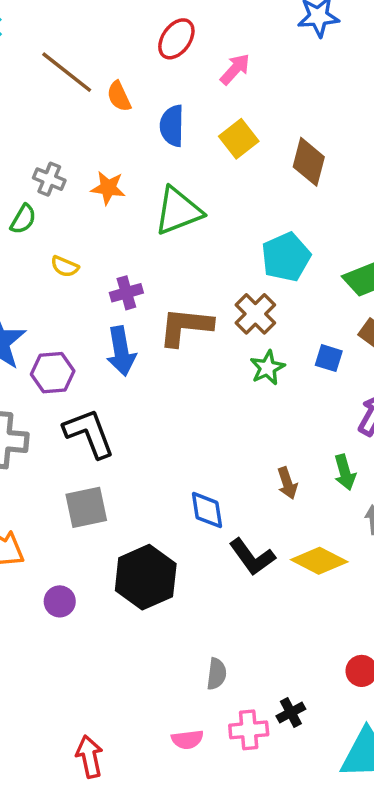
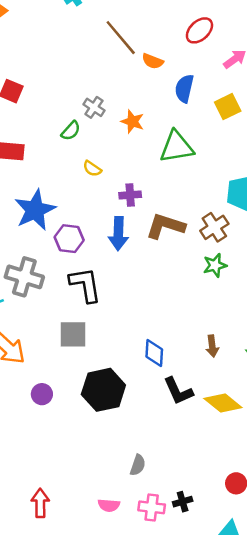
orange semicircle: (119, 96) -> (153, 61), turned -55

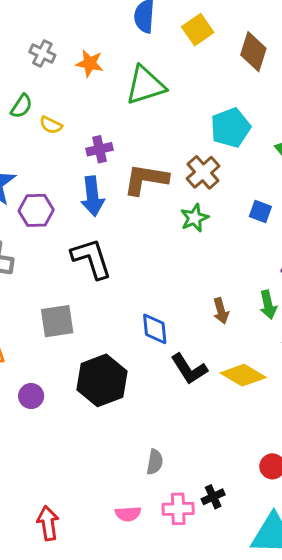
green semicircle: (71, 131) -> (22, 106), moved
green star: (215, 265) -> (194, 218), moved
black L-shape: (85, 285) -> (91, 258), moved

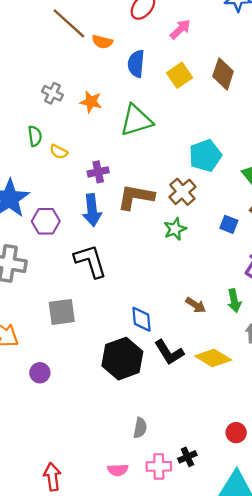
brown diamond: (253, 52) -> (223, 74), moved
green semicircle: (22, 106) -> (35, 136), turned -42
brown arrow: (221, 311) -> (196, 305), turned -42
black hexagon: (102, 380) -> (122, 359), moved

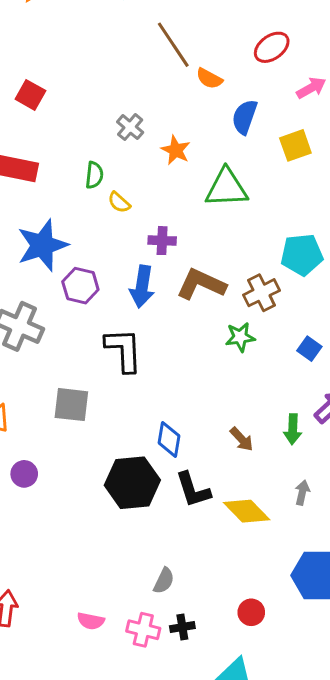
green arrow: (234, 301) -> (293, 429), moved
gray semicircle: (140, 428) -> (164, 581), moved

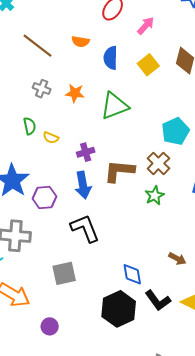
brown line: (173, 45) -> (38, 46), moved

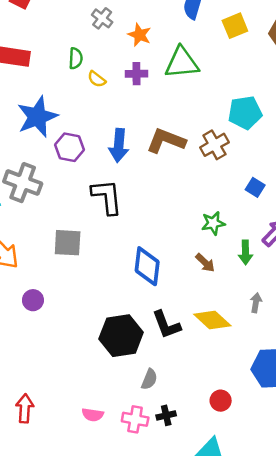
purple cross: (86, 152) -> (136, 74), moved
green star: (155, 196) -> (213, 223), moved
blue diamond: (132, 274) -> (147, 266), size x1.4
black L-shape: (158, 300) -> (166, 325), moved
black hexagon: (119, 309) -> (121, 336), moved

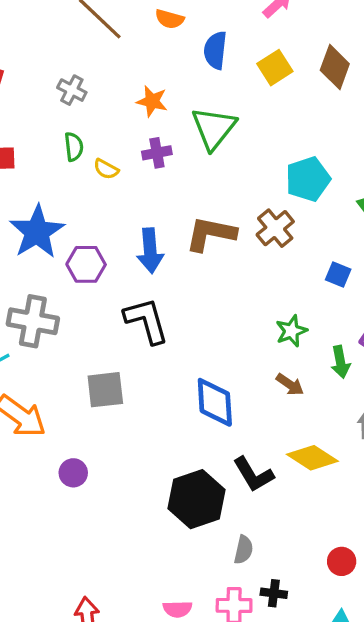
gray cross: (102, 18) -> (72, 90), moved
green triangle: (182, 63) -> (214, 128), turned -36
black cross: (166, 415) -> (274, 593), turned 30

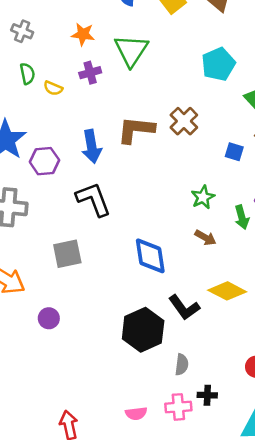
cyan pentagon: (308, 179) -> (218, 64), moved

